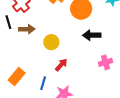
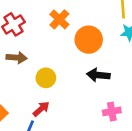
red arrow: (61, 65) -> (41, 109), moved

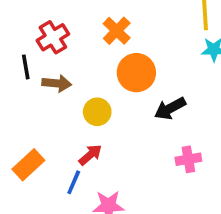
orange circle: (89, 40) -> (136, 73), moved
black arrow: (98, 75) -> (170, 108), turned -35

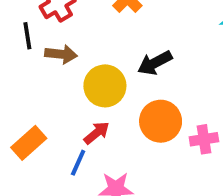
orange circle: (136, 73) -> (161, 121), moved
black arrow: (170, 108) -> (155, 63), moved
yellow circle: (97, 112) -> (105, 86), size x1.4

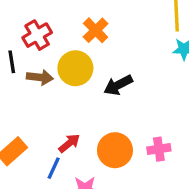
yellow circle: (105, 86) -> (75, 68), moved
orange circle: (161, 121) -> (115, 150), moved

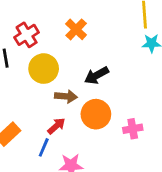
yellow circle: (75, 68) -> (44, 69), moved
brown arrow: (40, 77) -> (66, 96), moved
orange circle: (115, 150) -> (96, 114), moved

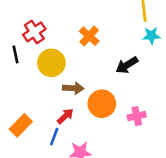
orange cross: (76, 29) -> (89, 36), moved
black arrow: (97, 75) -> (127, 65), moved

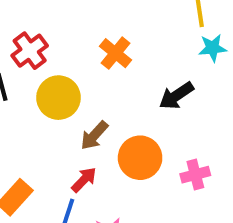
brown arrow: (73, 88) -> (94, 135), turned 132

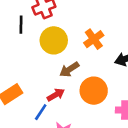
orange cross: (116, 53) -> (94, 39), moved

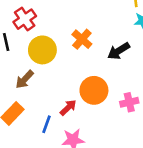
brown arrow: (69, 69) -> (25, 79), moved
red arrow: (56, 95) -> (68, 108), moved

